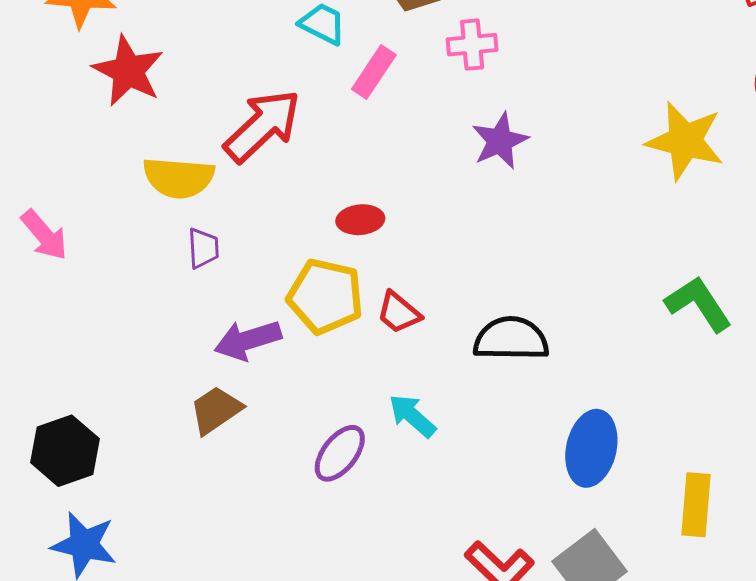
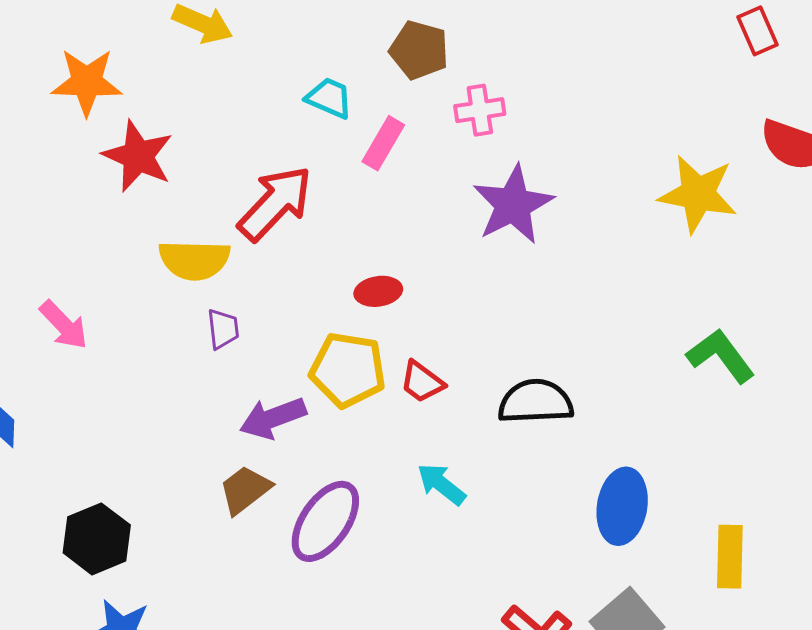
purple star: (500, 141) -> (513, 205), size x1.4
purple ellipse: (340, 453) -> (325, 521), moved, size x1.4

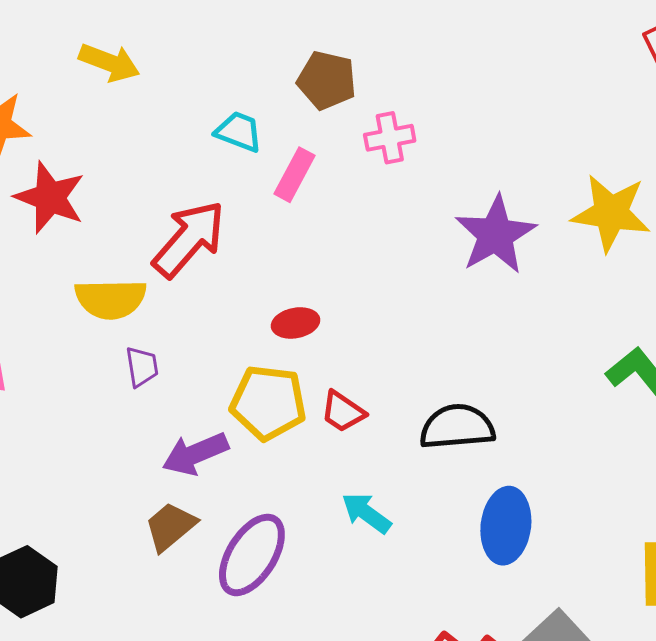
purple star: (513, 205) -> (496, 235), moved
blue ellipse: (622, 506) -> (506, 526), moved

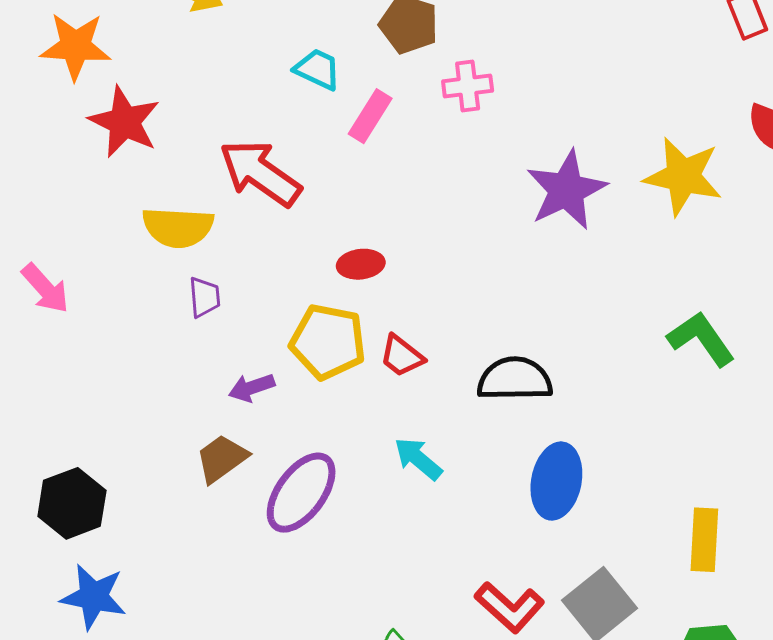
red arrow: (189, 239) -> (260, 173), turned -100
purple arrow: (195, 454) -> (252, 388), size x0.7

